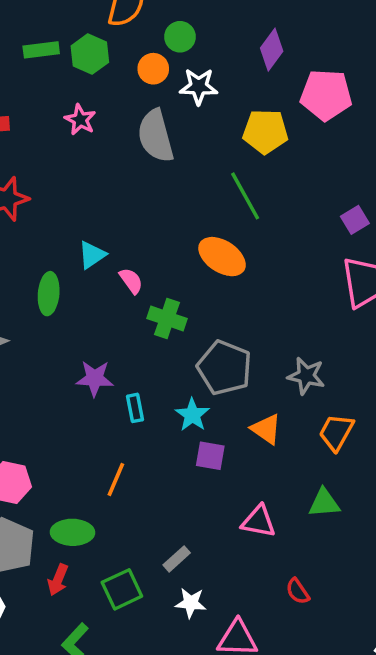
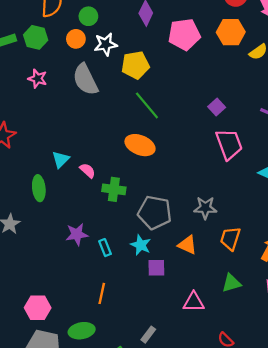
yellow pentagon: (265, 132) -> (135, 65), moved

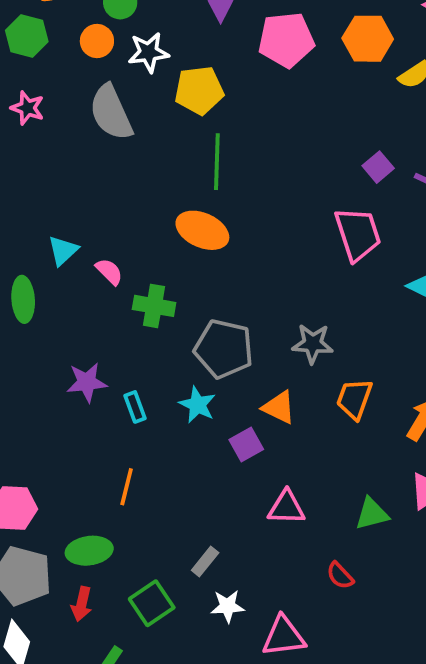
green line: (147, 105) -> (217, 162), turned 40
purple square: (217, 107) -> (378, 167), moved
purple square: (156, 268) -> (246, 445), moved, turned -30
green triangle: (231, 283) -> (372, 514), moved

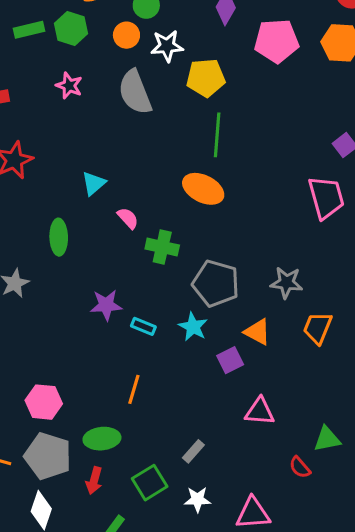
cyan triangle: (63, 251) -> (94, 183), moved
cyan rectangle: (135, 407) -> (143, 326), turned -50
green triangle: (372, 514) -> (327, 439), moved
white star: (228, 606) -> (197, 499), moved

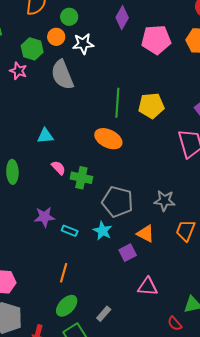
green hexagon: (71, 29) -> (32, 49), moved
yellow pentagon: (206, 78) -> (151, 106), moved
cyan triangle: (94, 183) -> (45, 136), moved, turned 36
pink semicircle: (128, 218) -> (58, 168), moved
green ellipse: (102, 439) -> (67, 306), moved, turned -40

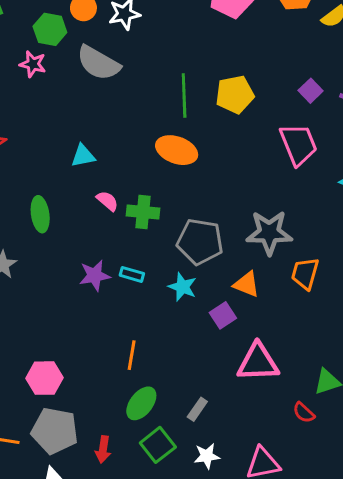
gray semicircle: (62, 75) -> (98, 63), turned -32
gray star: (164, 201) -> (269, 233), size x1.4
cyan rectangle: (70, 231) -> (132, 274), moved
pink triangle: (148, 287) -> (258, 362), size x1.4

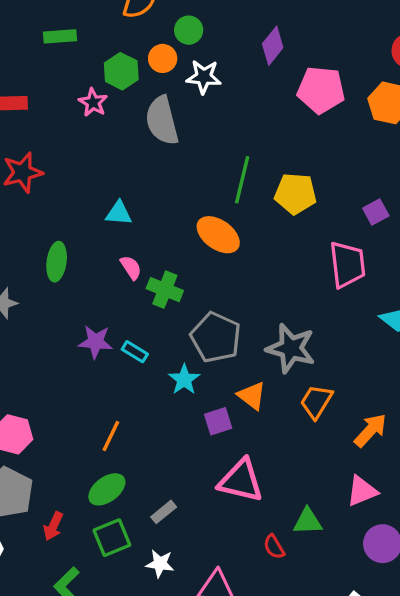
gray semicircle: (98, 63) -> (162, 121), turned 30

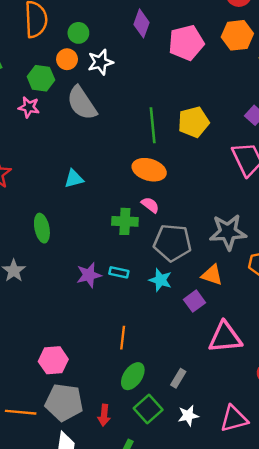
pink semicircle: (131, 268) -> (150, 205), moved

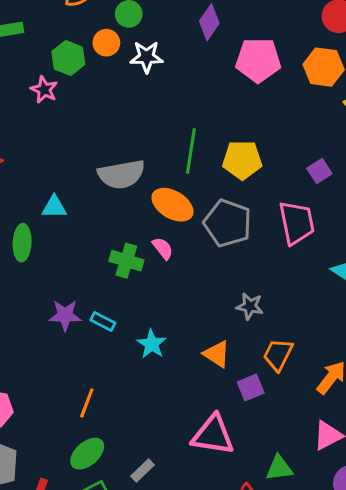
gray semicircle: (82, 103) -> (121, 174), moved, turned -81
cyan triangle: (74, 179) -> (54, 207), moved
gray star: (228, 232) -> (250, 306), size x0.6
gray pentagon: (172, 243) -> (228, 223), moved
purple square: (195, 301) -> (251, 388), moved

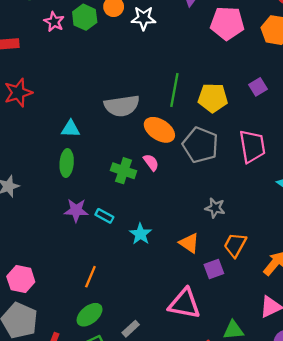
pink star: (44, 90) -> (54, 22), moved
purple square: (319, 171) -> (258, 87), moved
green ellipse: (22, 243) -> (67, 163), moved

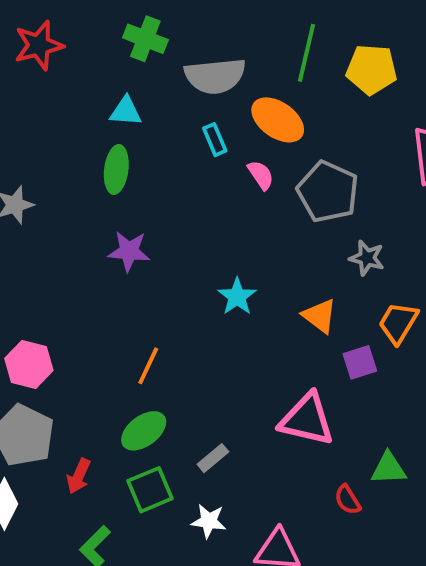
gray pentagon: (200, 145) -> (328, 192), moved
green cross: (124, 171) -> (145, 39), moved
cyan rectangle: (104, 216) -> (215, 140), moved, turned 36

